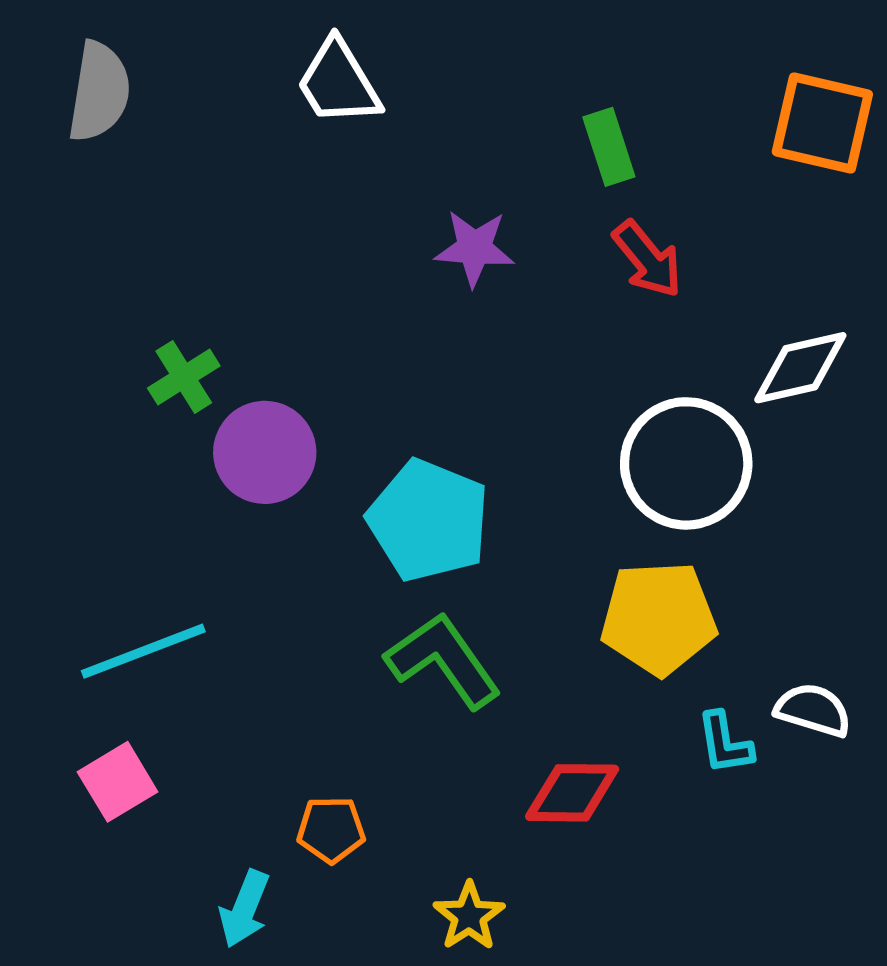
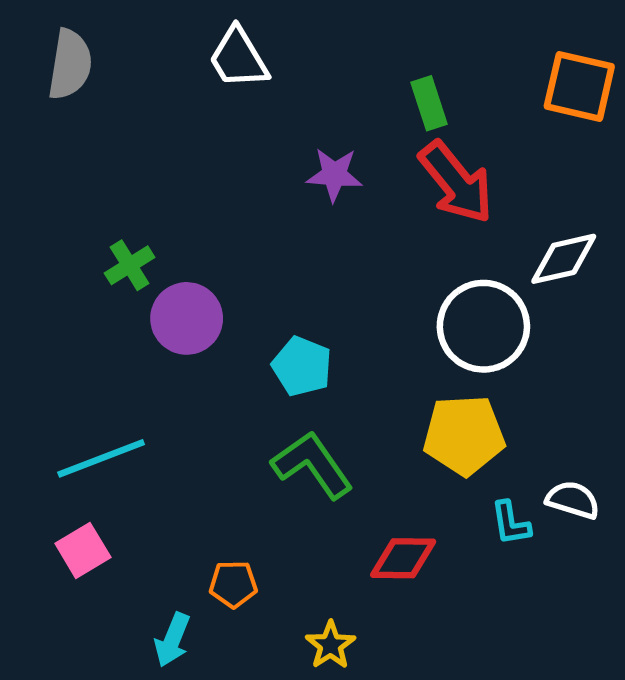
red arrow: (648, 259) -> (456, 182), size x1.5
cyan pentagon: (429, 520) -> (302, 366), size x0.7

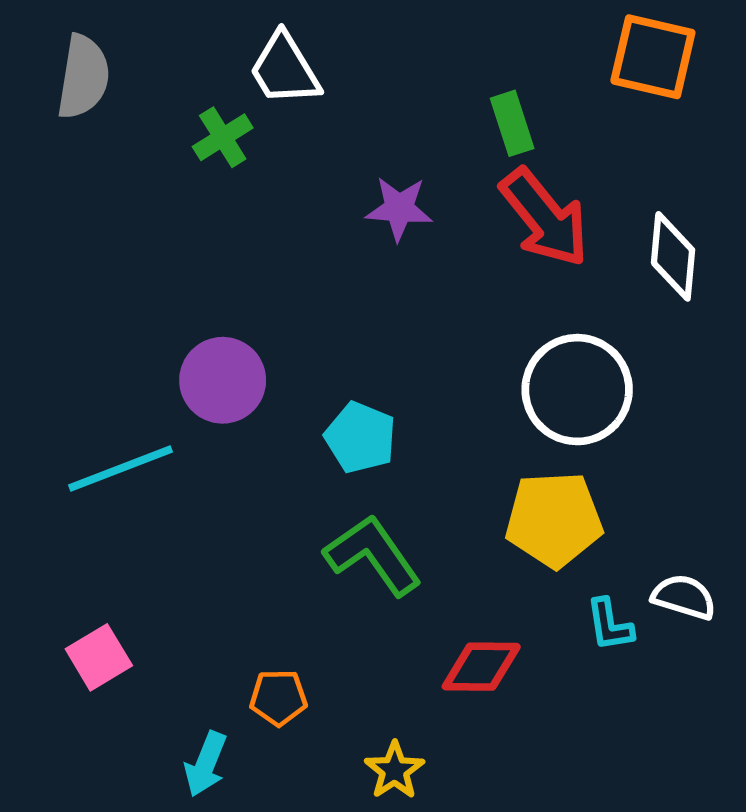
orange square: (579, 86) -> (653, 57), moved
white diamond: (564, 259) -> (673, 256), moved, turned -72
green cross: (130, 265) -> (223, 137), moved
cyan line: (101, 458) -> (120, 468), moved

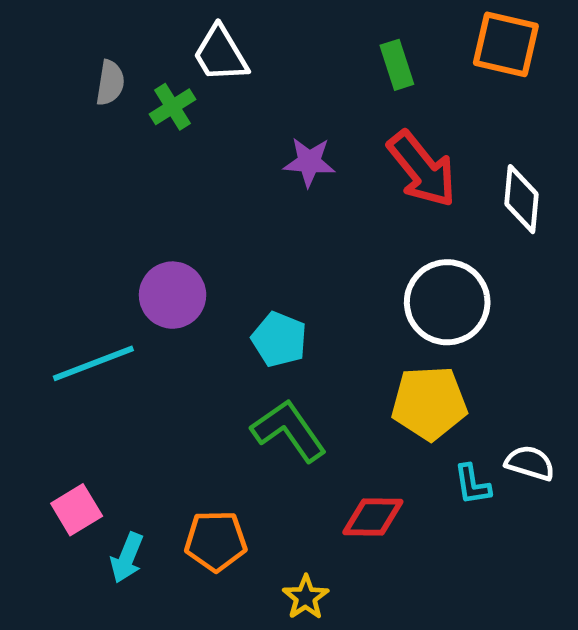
gray semicircle: (83, 77) -> (110, 83), moved, size x0.7
green rectangle: (512, 123) -> (397, 65), moved
orange pentagon: (278, 698) -> (216, 541), size x1.4
cyan arrow: (206, 764) -> (127, 558), moved

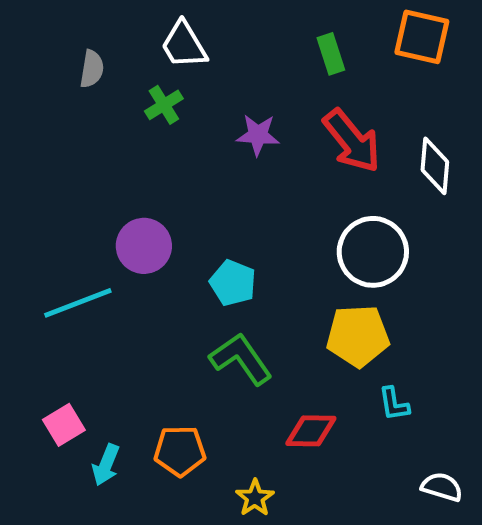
green cross: (173, 107) -> (164, 105), moved
white semicircle: (530, 463) -> (442, 487), moved

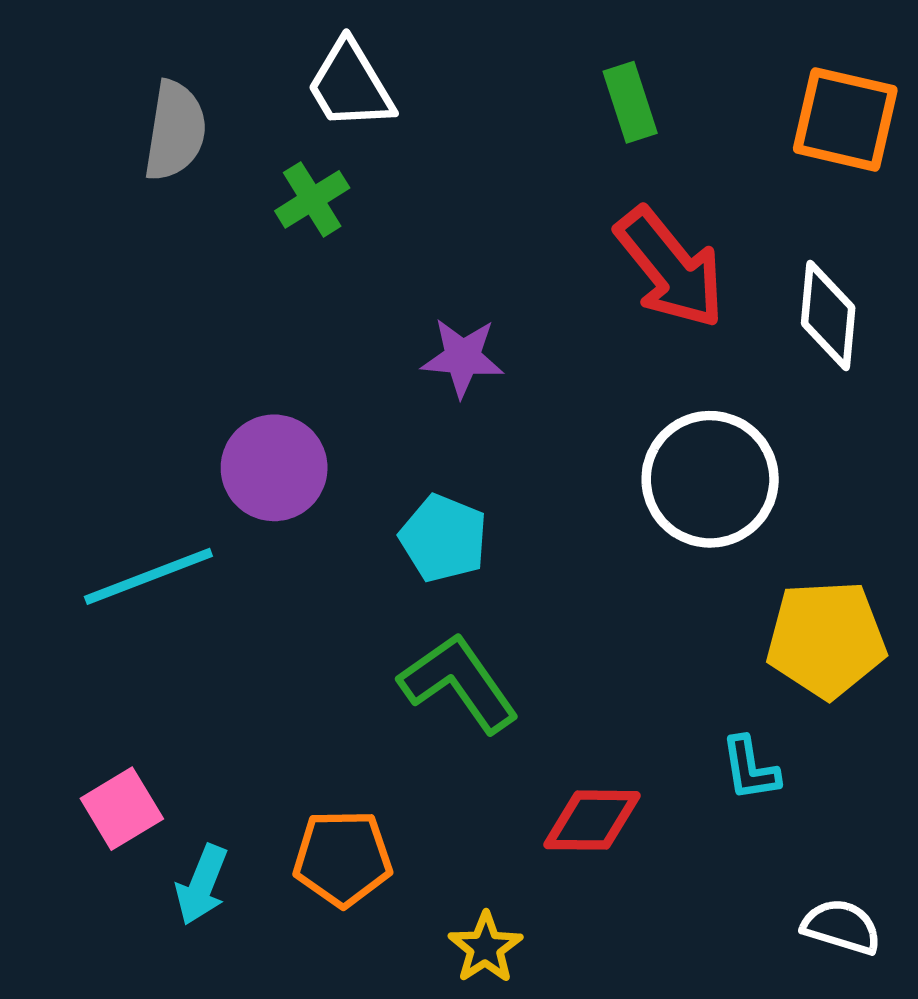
orange square: (422, 37) -> (845, 119), moved
gray semicircle: (92, 69) -> (175, 131), size x1.4
purple star: (258, 135) -> (463, 357), moved
yellow pentagon: (358, 336) -> (826, 639), moved

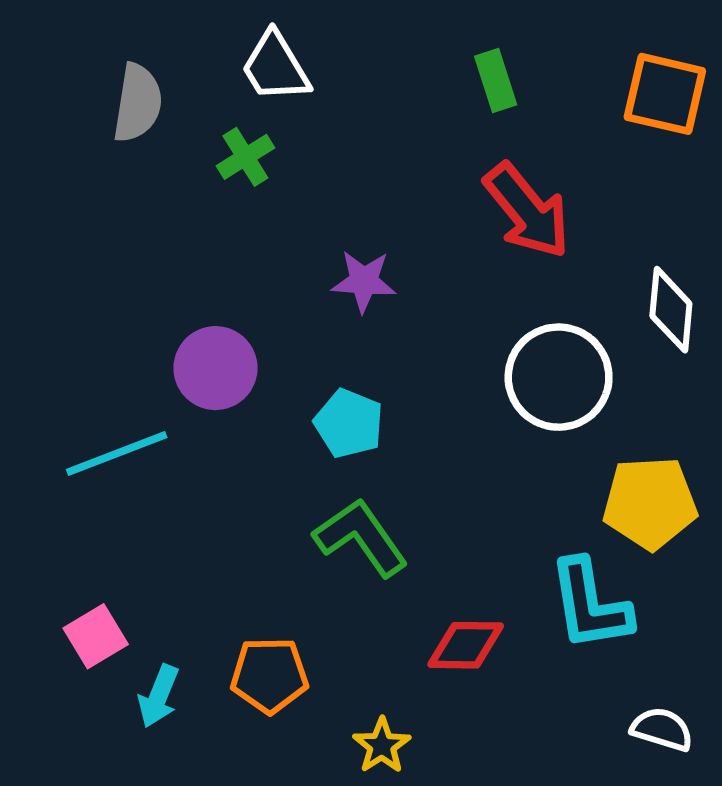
white diamond: (828, 316) -> (671, 310), moved
cyan L-shape: (750, 769) -> (590, 605), size x1.8

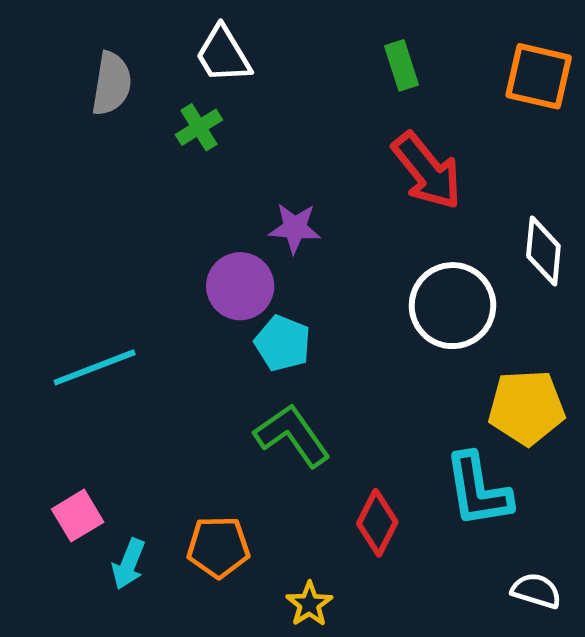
purple circle: (215, 368) -> (240, 286), moved
red diamond: (466, 645) -> (377, 523), turned -64

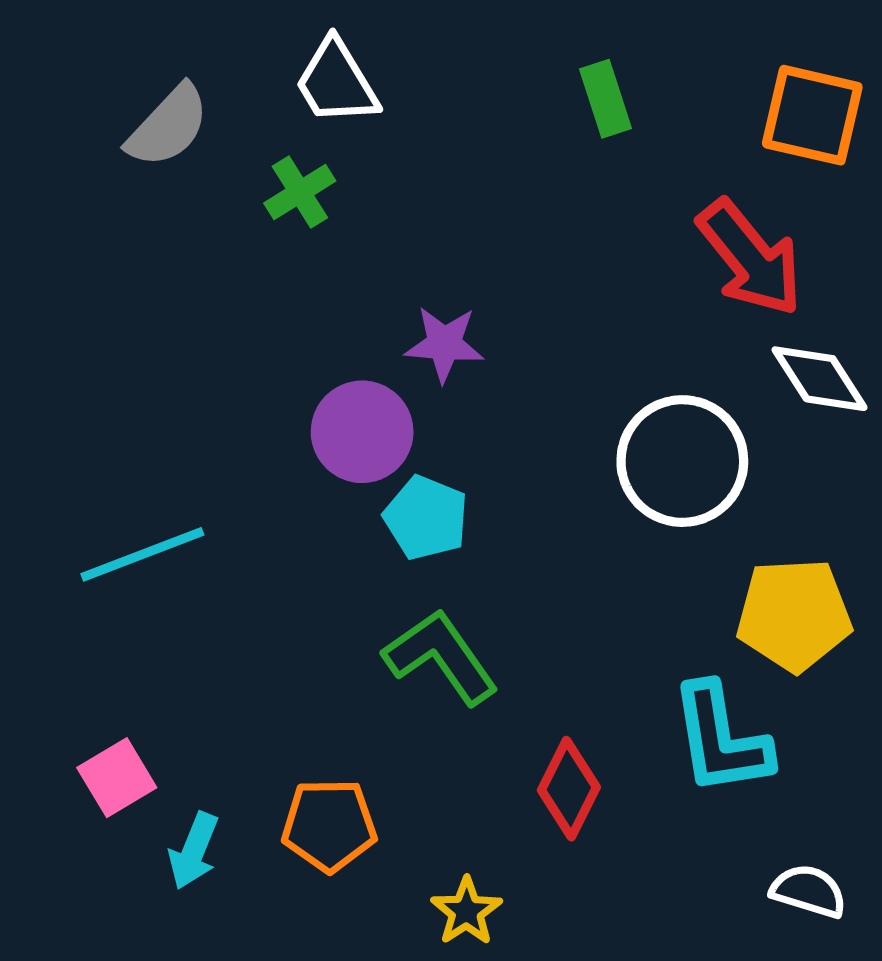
gray semicircle: (112, 84) -> (168, 126), turned 34
red arrow: (427, 171) -> (750, 258), moved
white diamond: (543, 251) -> (820, 379), turned -38

